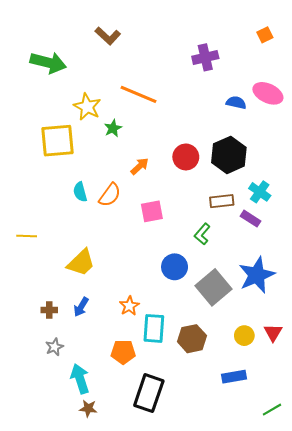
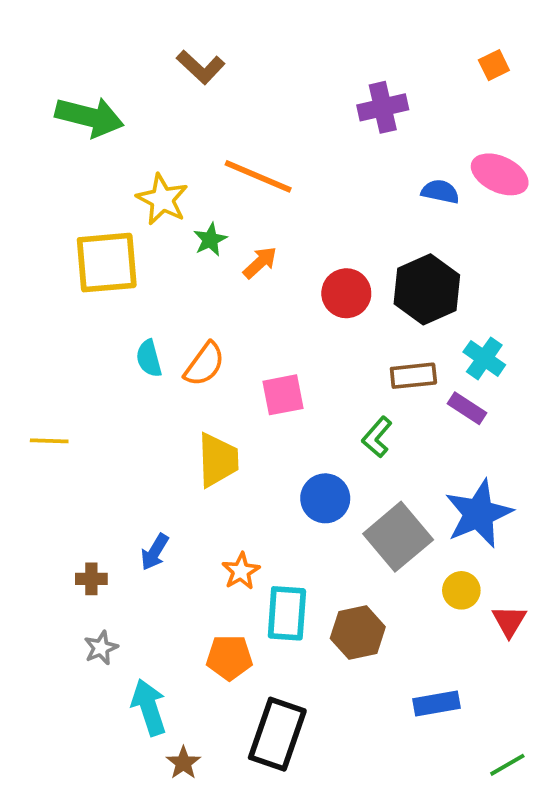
orange arrow: (140, 166) -> (260, 263), moved
yellow trapezoid: (81, 263) -> (218, 460), moved, turned -48
blue arrow: (81, 307) -> (155, 552), moved
yellow circle: (244, 336) -> (461, 590), moved
brown star: (88, 408) -> (183, 763), moved, turned 30

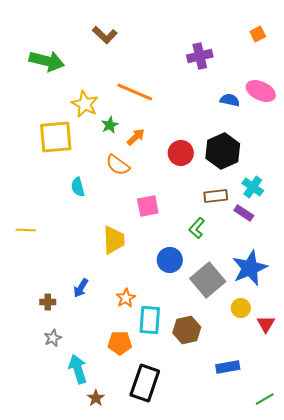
orange semicircle: (204, 364) -> (118, 165), moved, turned 90

